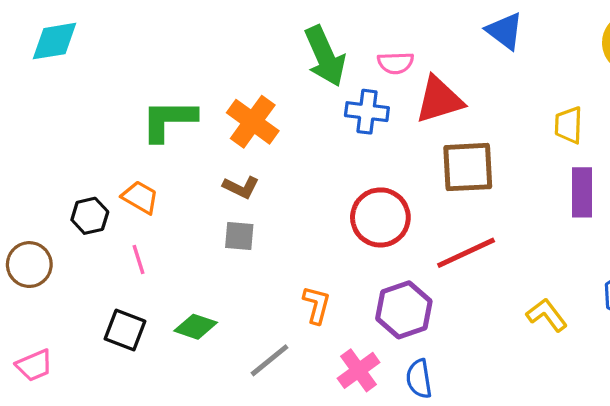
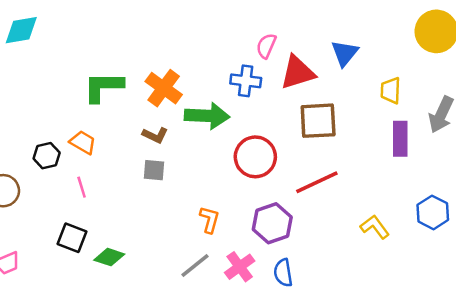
blue triangle: (505, 31) -> (345, 53), moved, turned 32
green arrow: (325, 56) -> (207, 116), moved, turned -63
pink semicircle: (396, 63) -> (266, 46), turned 115
green diamond: (196, 327) -> (109, 257), moved
gray line: (270, 360) -> (195, 265), moved

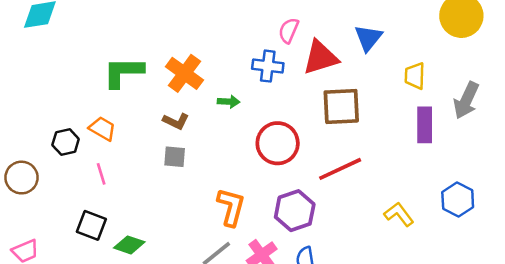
green arrow: (207, 116) -> (229, 102), size x0.5
orange L-shape: (209, 220) -> (231, 207), size x1.4

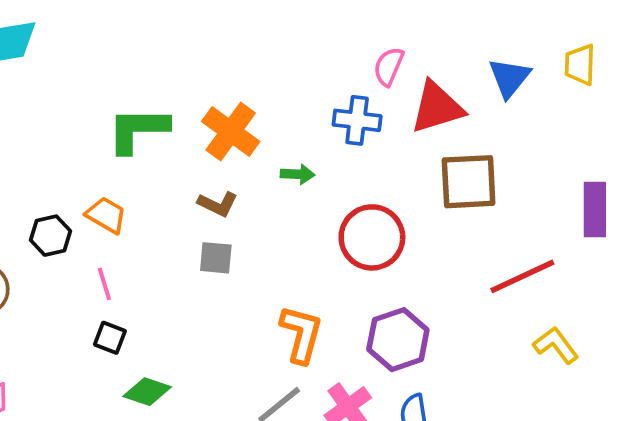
yellow trapezoid: (415, 76) -> (580, 65), moved
red line: (340, 169) -> (522, 276), moved
black square: (91, 225) -> (110, 338), moved, size x0.7

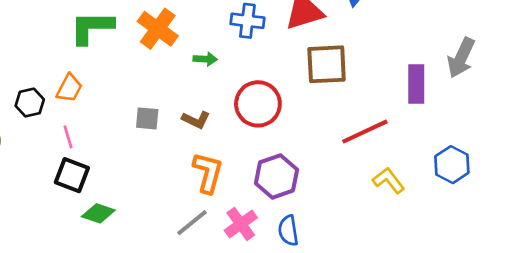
brown L-shape: (218, 204) -> (196, 120), moved
orange trapezoid: (106, 215) -> (69, 88), turned 88
black square: (110, 338) -> (72, 175), size x1.5

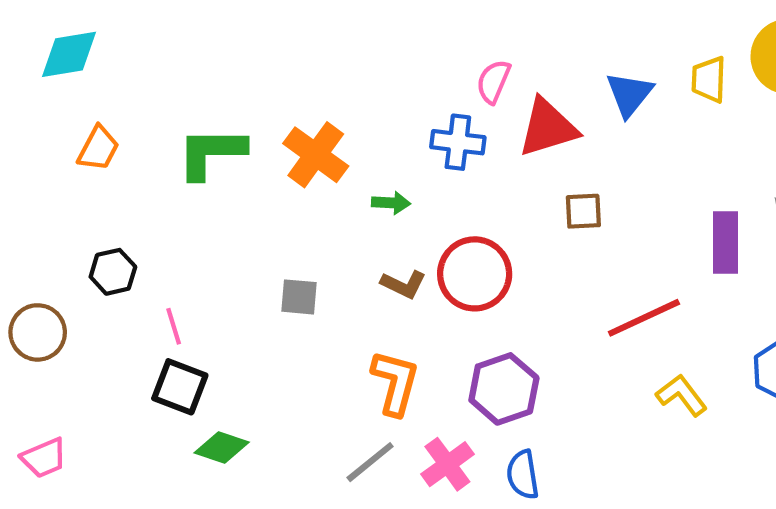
brown square: (327, 64) -> (583, 211), size x0.6
orange trapezoid: (69, 88) -> (98, 148), moved
brown L-shape: (196, 120) -> (404, 284), moved

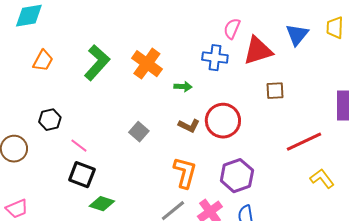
green L-shape: (211, 153) -> (97, 63), turned 132
gray square: (299, 297) -> (139, 132), turned 36
pink line: (174, 326) -> (79, 146), turned -36

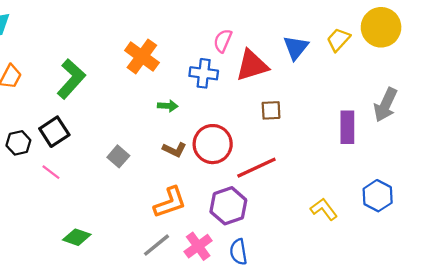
yellow trapezoid: (335, 28) -> (338, 40), turned 40
orange cross: (147, 64) -> (142, 56), moved
red line: (304, 142) -> (256, 168), moved
orange L-shape: (185, 173) -> (170, 202), turned 56
black square: (82, 175) -> (54, 132), moved, turned 36

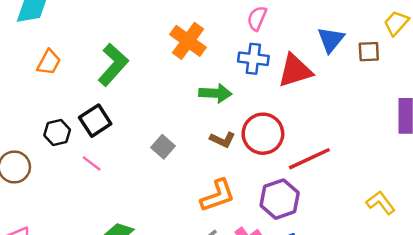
pink semicircle: (223, 41) -> (257, 18), moved
blue triangle: (296, 47) -> (331, 40), moved
red triangle: (252, 65) -> (295, 71), moved
green arrow: (168, 106) -> (215, 93), size x1.5
brown square: (271, 110) -> (369, 52), moved

